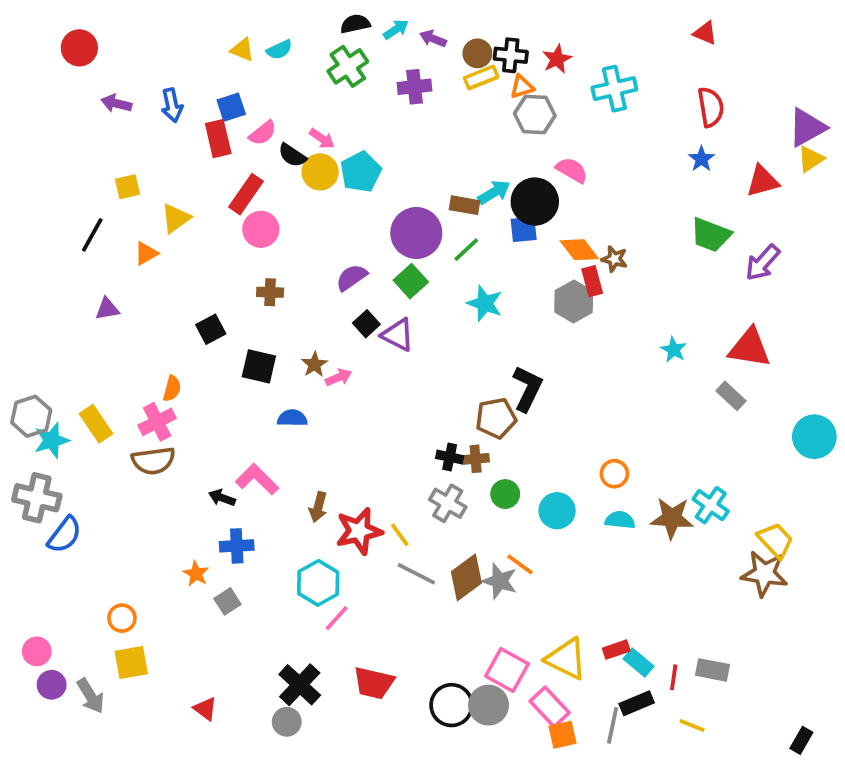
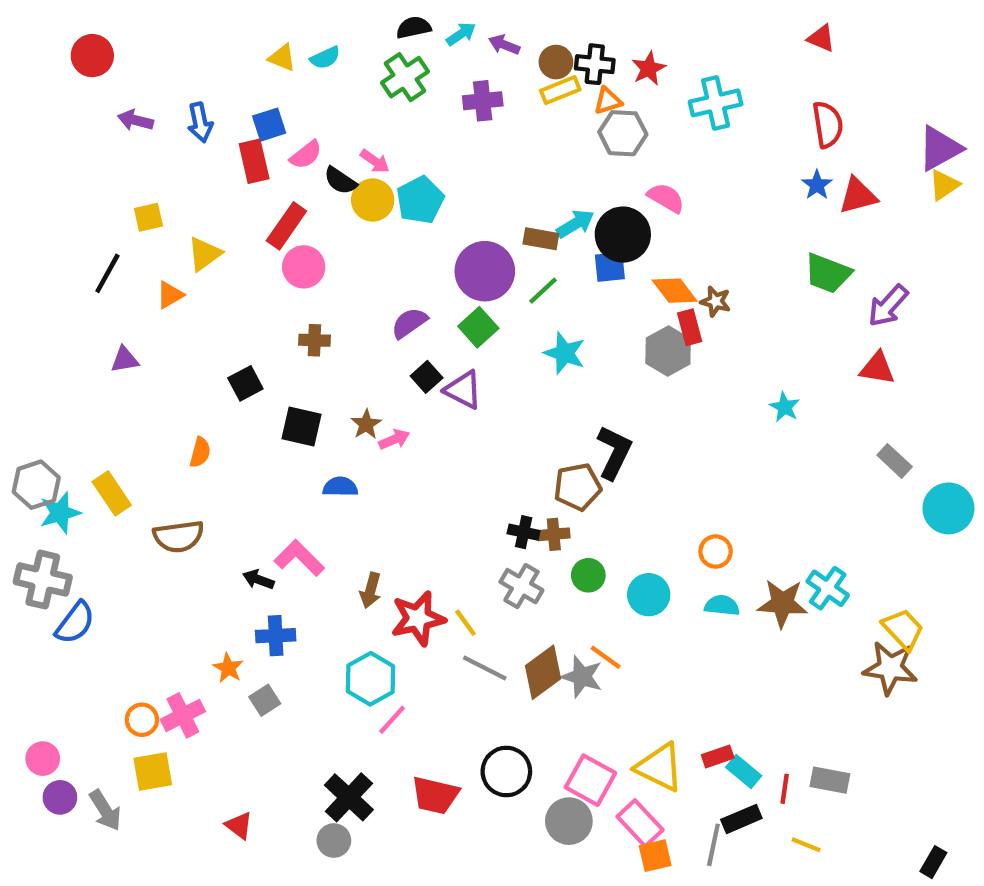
red triangle: (763, 181) -> (858, 196), moved
red triangle: (750, 348) -> (877, 368), moved, size x0.7
gray rectangle: (731, 396) -> (895, 461), moved
pink cross: (157, 422) -> (183, 715), moved
black circle: (451, 705) -> (506, 771), moved

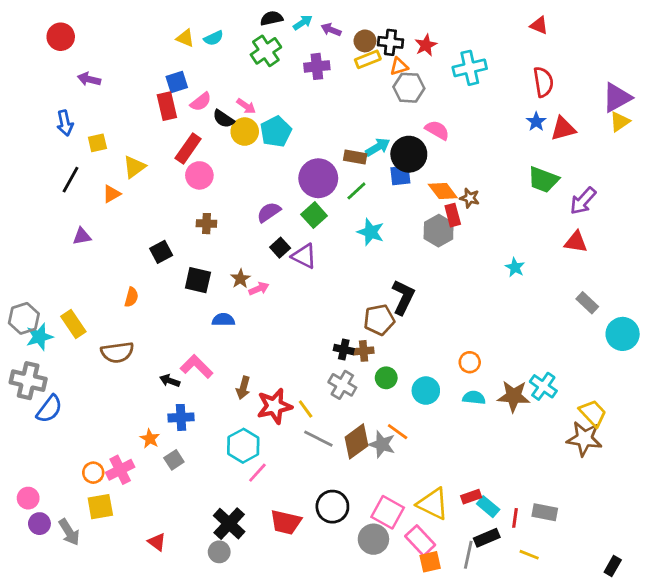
blue arrow: (200, 122) -> (65, 123), moved

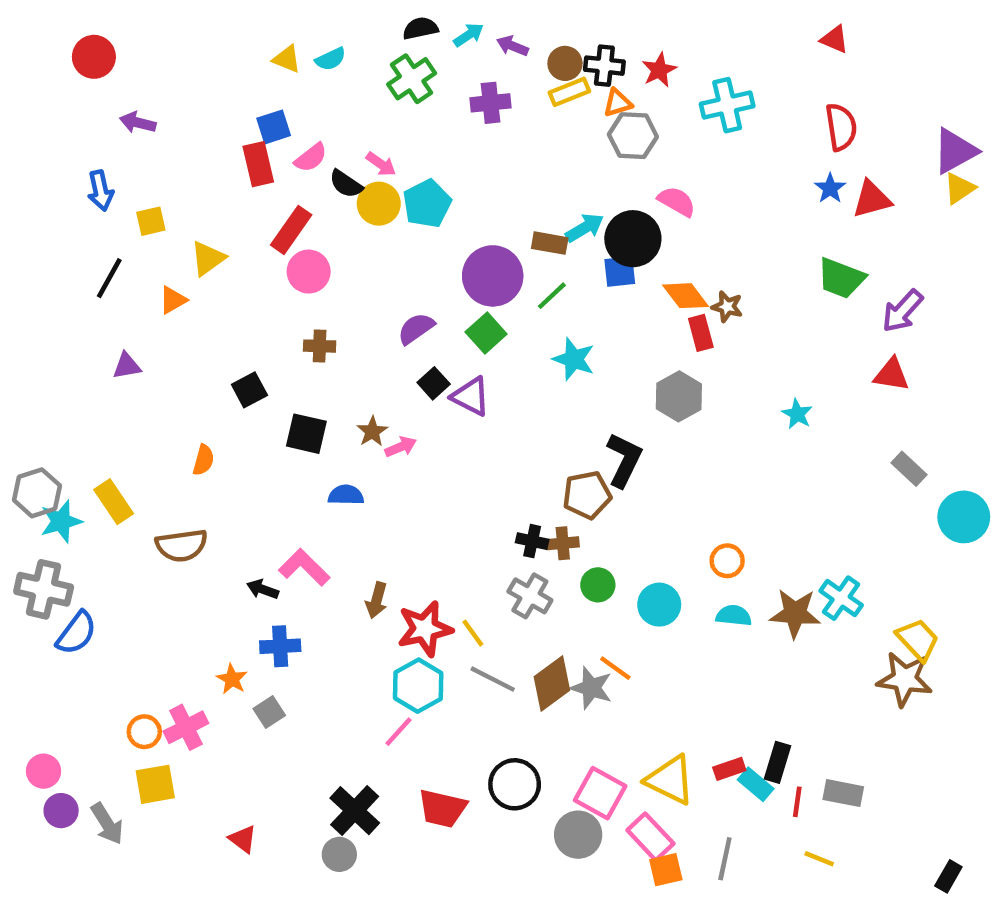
gray hexagon: (439, 231) -> (679, 396), moved
cyan hexagon: (243, 446) -> (418, 686), moved
black rectangle: (487, 538) -> (778, 762), moved, turned -50

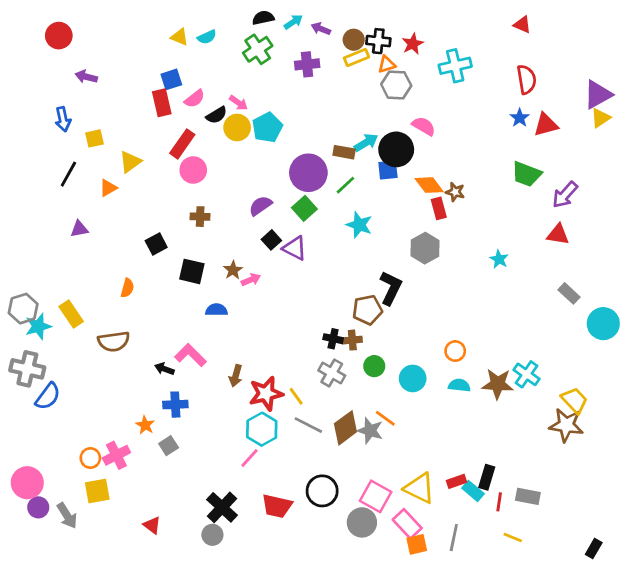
black semicircle: (346, 184) -> (217, 115), turned -65
pink circle: (44, 771) -> (27, 483), size x1.5

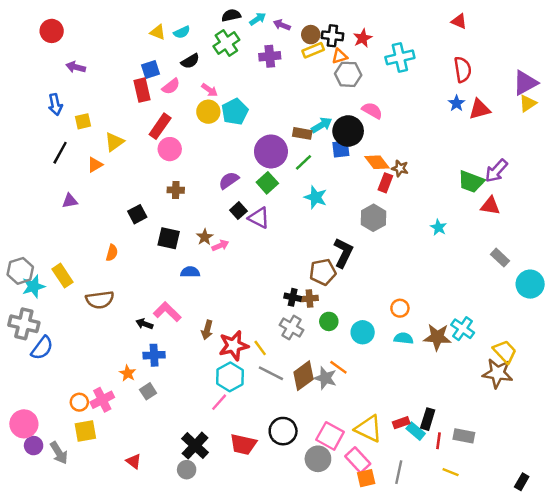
black semicircle: (217, 115) -> (190, 61), moved
green trapezoid: (526, 174) -> (471, 182), moved
red rectangle: (439, 208) -> (385, 183), turned 36

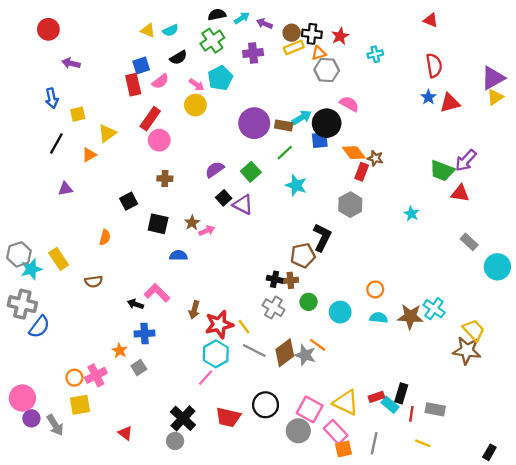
cyan cross: (400, 57) -> (375, 54), size x0.6
cyan pentagon: (235, 112) -> (220, 78), moved
purple circle: (271, 151) -> (254, 123), moved
brown semicircle: (100, 300) -> (94, 282), size x0.7

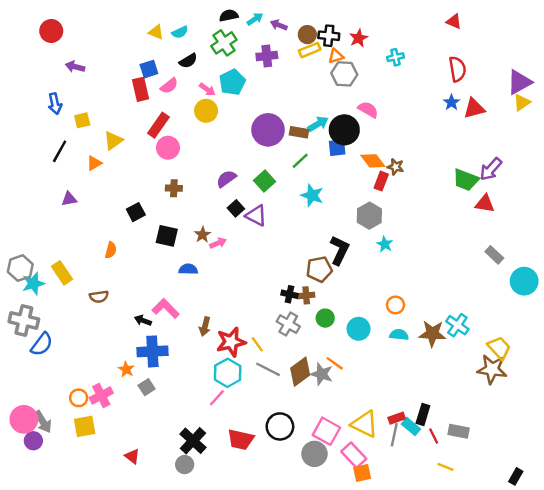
cyan star: (411, 214) -> (385, 244), moved
blue cross: (145, 334) -> (152, 351), size x1.4
red line: (411, 414) -> (434, 436), turned -35
gray arrow: (55, 425) -> (43, 422), moved
gray line: (374, 443) -> (394, 435), moved

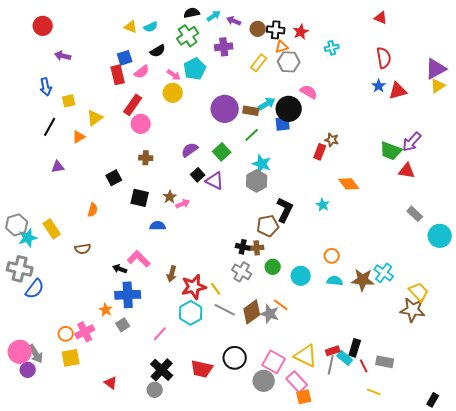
yellow rectangle: (310, 50) -> (259, 63), moved, turned -30
orange diamond: (373, 161) -> (349, 184), moved
gray hexagon: (369, 216) -> (257, 181), moved
pink line: (217, 398) -> (160, 334), moved

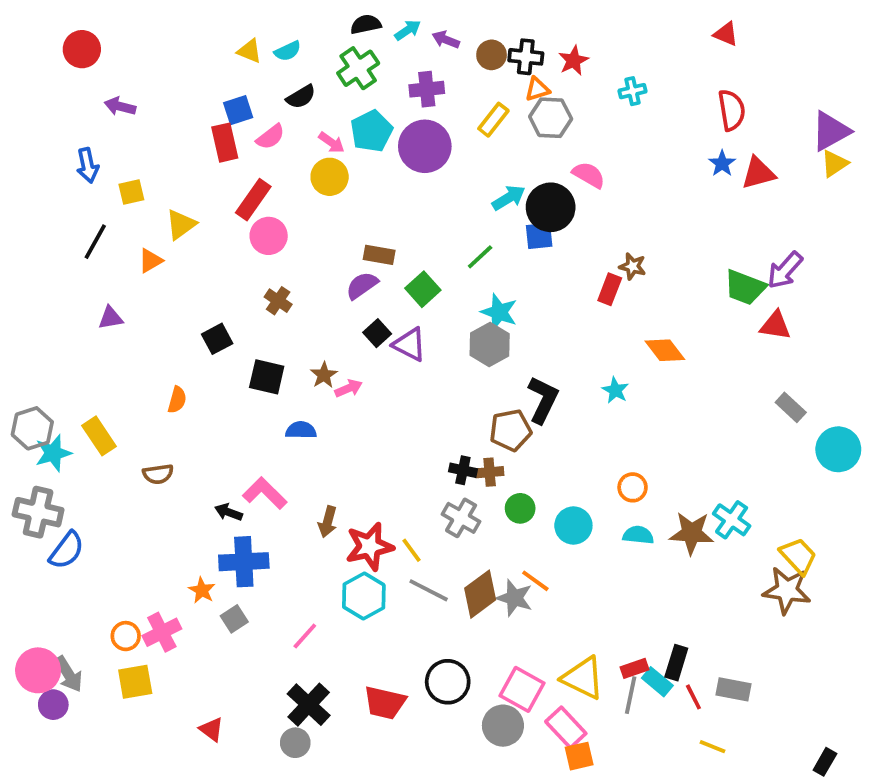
purple circle: (225, 109) -> (425, 146), moved
brown rectangle: (251, 111) -> (379, 255), moved
brown cross: (146, 158) -> (278, 301), turned 32

